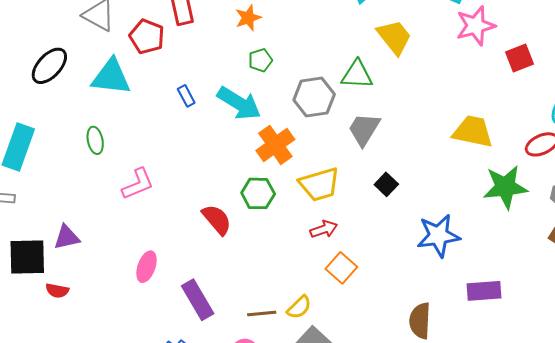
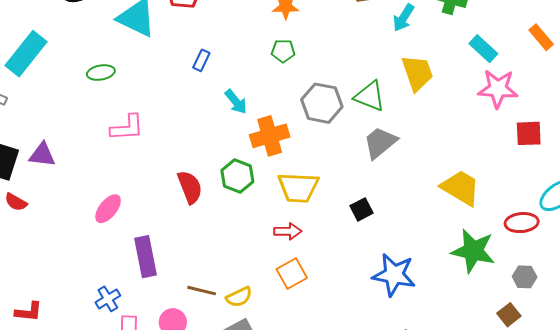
blue rectangle: (186, 96) -> (201, 60), turned 35
cyan arrow: (239, 103) -> (236, 102), moved, size x0.6
gray trapezoid: (364, 129) -> (380, 143), moved
green ellipse: (95, 140) -> (101, 73), turned 72

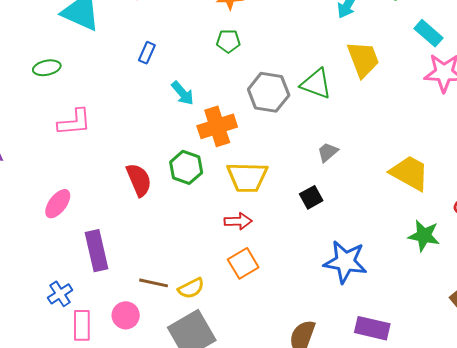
gray trapezoid: (380, 143) -> (328, 152), moved, size x0.6
green star: (473, 251) -> (424, 236), size x0.7

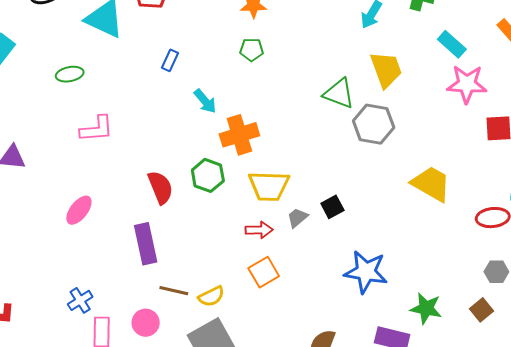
gray hexagon: (269, 92) -> (374, 124), moved
gray trapezoid: (328, 152) -> (297, 218), moved
green star: (424, 236) -> (426, 308), moved
purple rectangle: (97, 251) -> (146, 244), moved

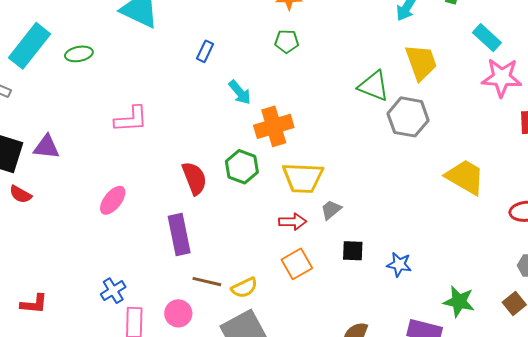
green ellipse: (70, 74) -> (79, 54), moved
black square: (332, 207) -> (353, 251), moved, turned 30
blue star: (366, 272) -> (399, 264), size x0.6

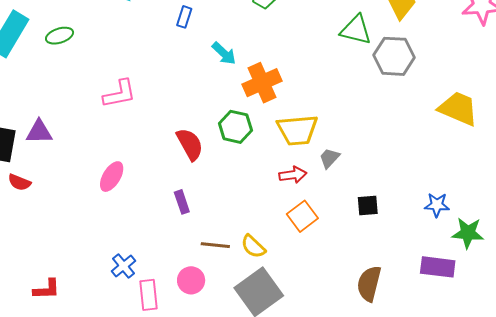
purple rectangle: (179, 234) -> (182, 202), size x0.6
black square: (353, 251) -> (368, 205), moved
blue star: (399, 264) -> (437, 205), moved
yellow semicircle: (244, 288) -> (253, 246), turned 76

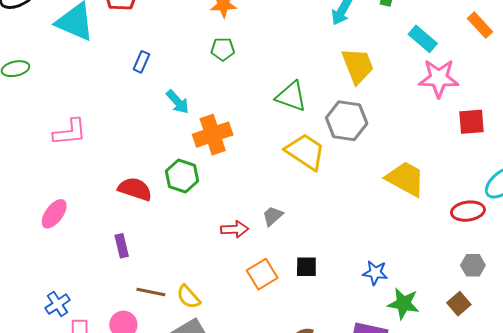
green triangle: (356, 30) -> (291, 96), moved
yellow trapezoid: (297, 130) -> (305, 152), moved, turned -147
red semicircle: (190, 144) -> (135, 189), turned -48
orange square: (302, 216) -> (262, 274), moved

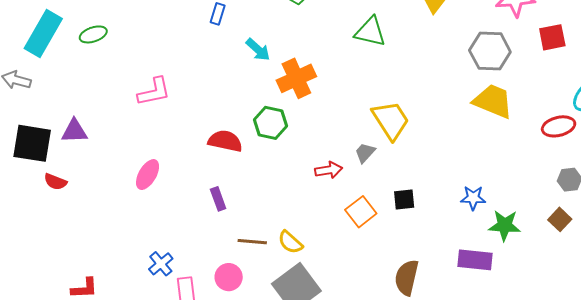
gray hexagon: (347, 121) -> (490, 51), moved
yellow trapezoid: (305, 152) -> (391, 120), moved, turned 30

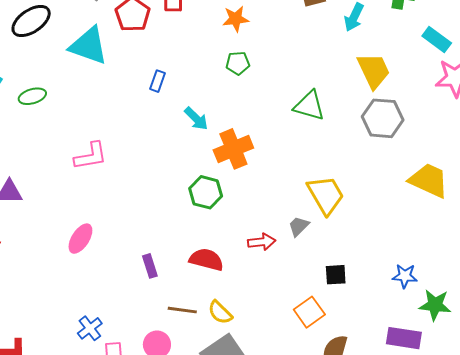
gray hexagon: (490, 51) -> (383, 118), moved
red semicircle: (225, 141) -> (206, 260), moved
orange square: (361, 212) -> (309, 312), moved

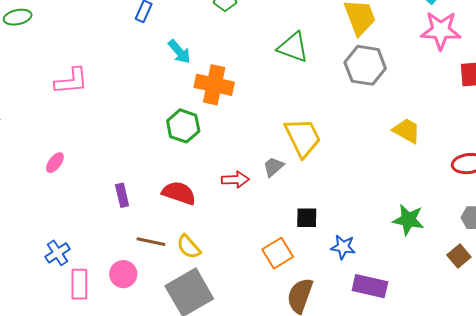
orange cross: (233, 149) -> (214, 85), turned 30
yellow trapezoid: (429, 180) -> (407, 131), size x0.7
pink ellipse: (80, 239) -> (55, 163), size x0.7
blue star: (405, 276) -> (343, 247), moved
green star: (435, 305) -> (408, 220), moved

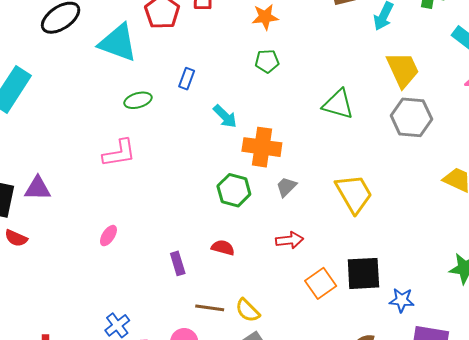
green ellipse: (18, 17) -> (138, 100), moved
gray trapezoid: (273, 167) -> (286, 187), moved
red semicircle: (179, 193) -> (223, 248), moved, size x0.7
black square: (307, 218) -> (363, 273), size x1.6
orange square: (278, 253) -> (321, 283), moved

